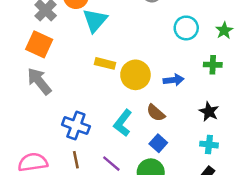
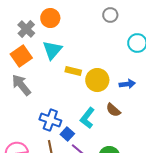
cyan triangle: (95, 20) -> (52, 50), moved
orange square: (39, 44) -> (21, 56), turned 30
blue square: (158, 143) -> (67, 134), moved

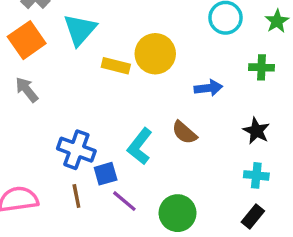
yellow circle: (97, 80) -> (155, 54), moved
gray arrow: (21, 85) -> (27, 90), size x0.7
blue square: (67, 134) -> (106, 174), turned 32

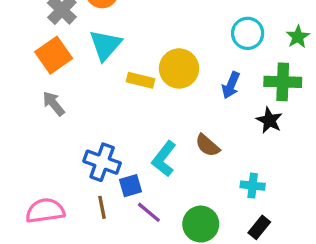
green cross: (261, 67) -> (283, 82), size x1.5
blue arrow: (208, 88) -> (231, 85), moved, turned 120
black star: (256, 131) -> (269, 120), moved
cyan cross: (256, 175) -> (253, 186), moved
black rectangle: (253, 217) -> (259, 227), moved

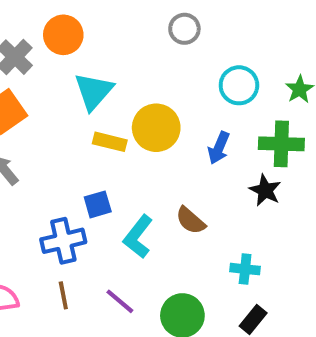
cyan triangle: (105, 45) -> (94, 91), moved
blue cross: (102, 162) -> (63, 241), turned -33
blue square: (130, 186) -> (98, 204), moved

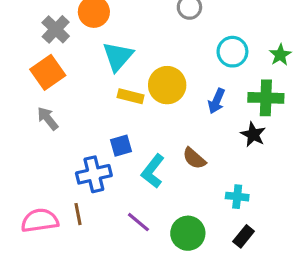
brown line: (63, 295) -> (78, 214), moved

